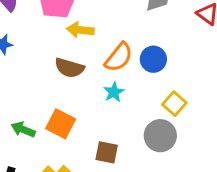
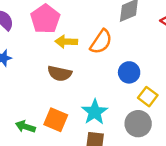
orange semicircle: (119, 57) -> (101, 42), moved
blue circle: (153, 59) -> (129, 72), moved
cyan star: (114, 92) -> (95, 112), moved, size x1.5

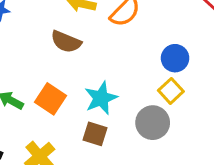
blue circle: (129, 72) -> (175, 58), moved

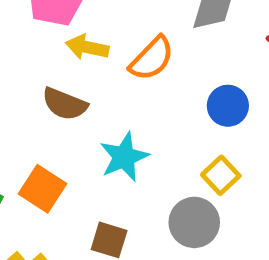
blue circle: (175, 58) -> (228, 106), moved
cyan star: (101, 98) -> (124, 157), moved

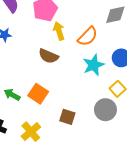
yellow arrow: (87, 47) -> (59, 31), turned 60
cyan star: (124, 157) -> (94, 65), moved

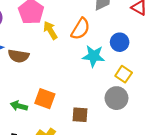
brown semicircle: (49, 56) -> (19, 56), moved
cyan star: (94, 65) -> (94, 56), turned -30

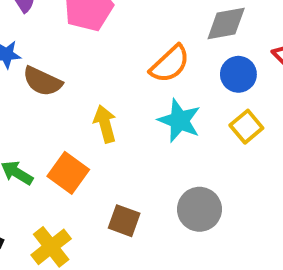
yellow arrow: (50, 30) -> (105, 124), moved
blue circle: (120, 42) -> (238, 74), moved
yellow square: (124, 74) -> (246, 127), moved

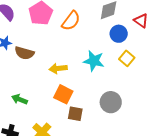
orange semicircle: (170, 64) -> (71, 21), moved
yellow arrow: (105, 124) -> (58, 69), turned -72
orange square: (68, 173) -> (63, 94), moved

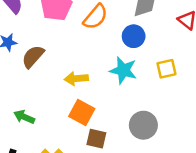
blue circle: (119, 34) -> (134, 36), moved
brown semicircle: (24, 53) -> (33, 57), turned 114
yellow square: (127, 58) -> (167, 69), turned 35

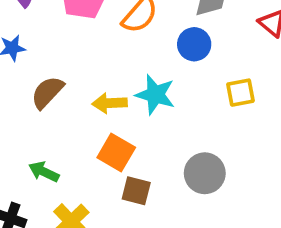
brown semicircle: (33, 57) -> (47, 92), moved
cyan star: (123, 70) -> (155, 95), moved
green arrow: (24, 117) -> (44, 172), moved

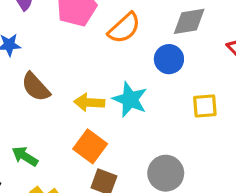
brown semicircle: (47, 92) -> (36, 87), turned -92

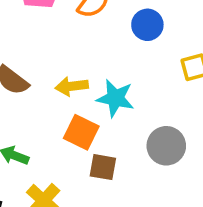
cyan star: (130, 99) -> (115, 98), moved

